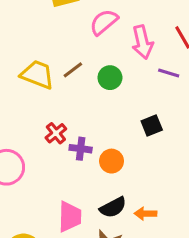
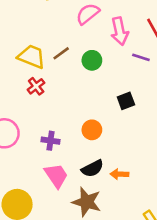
red cross: (56, 133) -> (36, 86), moved
purple cross: (81, 149) -> (50, 141), moved
pink trapezoid: (70, 217) -> (56, 176), turned -36

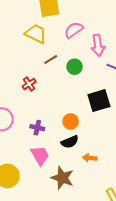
yellow trapezoid: (31, 57) -> (36, 34), moved
black square: (126, 101) -> (99, 101), size x1.6
black semicircle: (92, 169) -> (70, 142), moved

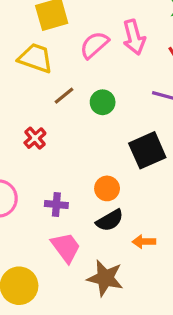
pink arrow: (98, 45) -> (134, 37), moved

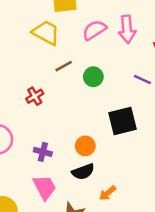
orange arrow: (144, 242) -> (108, 193), turned -48

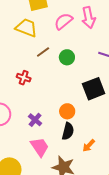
red cross: (35, 96) -> (24, 78), turned -32
purple cross: (43, 152) -> (35, 120), turned 32
black semicircle: (83, 172) -> (68, 131), turned -48

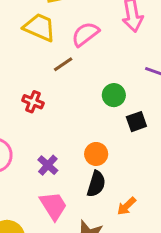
pink semicircle: (63, 21) -> (85, 34), moved
green circle: (67, 57) -> (114, 95), moved
black square: (94, 89) -> (136, 122), size x0.6

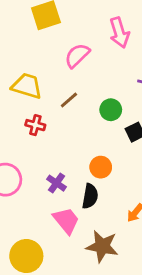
yellow trapezoid: (39, 27) -> (27, 86), moved
brown line: (63, 64) -> (69, 100), moved
black semicircle: (96, 184) -> (90, 196), moved

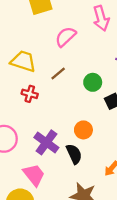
purple cross: (57, 183) -> (46, 142), size x1.5
black semicircle: (90, 196) -> (74, 154), turned -36
pink trapezoid: (66, 221) -> (34, 175), moved

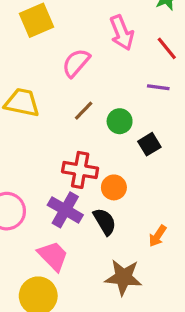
brown line: (58, 74) -> (84, 111), moved
red cross: (30, 94) -> (80, 170), moved, size x1.5

